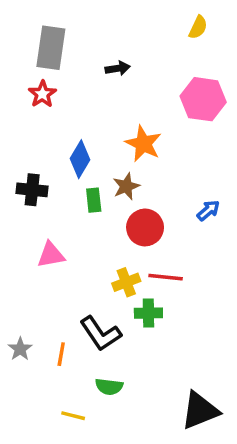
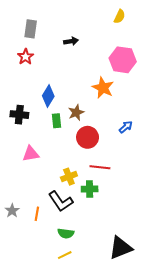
gray rectangle: (51, 48) -> (31, 29), size x0.7
orange star: (143, 144) -> (103, 88), moved
yellow cross: (126, 282) -> (69, 177), moved
yellow line: (73, 416) -> (65, 255), moved, turned -40

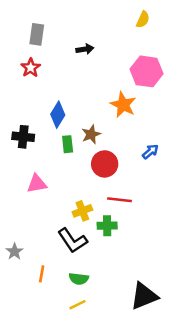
orange line: (37, 214) -> (42, 274), moved

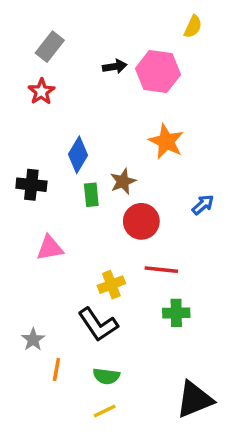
gray rectangle: (37, 34) -> (50, 47), turned 30
pink hexagon: (147, 71) -> (158, 72), moved
green cross: (107, 226) -> (176, 313), moved
gray star: (15, 252) -> (33, 340), moved

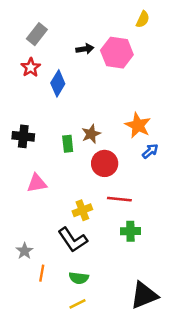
orange star: (166, 141) -> (138, 125), moved
blue diamond: (78, 155) -> (58, 83), moved

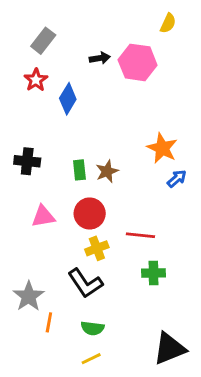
brown star: (91, 134) -> (107, 171), moved
red circle: (105, 163) -> (90, 213), moved
gray star: (25, 251) -> (29, 296), size x1.5

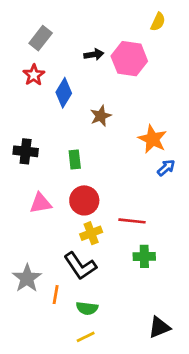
brown star: (107, 171) -> (101, 116), moved
orange line: (49, 322) -> (56, 295), moved
black triangle: (169, 349) -> (159, 327), size x0.7

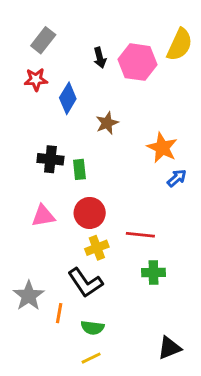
yellow semicircle: (158, 22) -> (180, 45), moved, size x1.6
black arrow: (94, 55) -> (100, 58), turned 84
red star: (34, 75) -> (36, 79), turned 30
black cross: (26, 151) -> (50, 159), moved

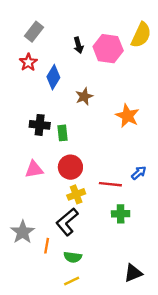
red star: (36, 79) -> (28, 62), turned -30
blue arrow: (177, 178) -> (139, 173), moved
black L-shape: (85, 283) -> (67, 222), turned 84

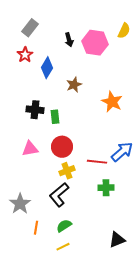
yellow semicircle: (141, 35) -> (124, 31), size x0.7
blue arrow: (139, 173) -> (122, 152), size x1.6
orange line: (47, 246) -> (36, 228), moved
green semicircle: (73, 257) -> (64, 226), turned 140

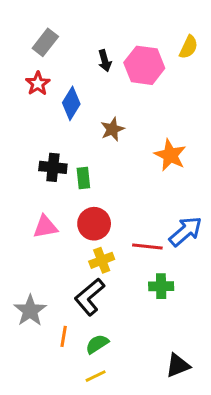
orange line: (36, 228) -> (64, 336), moved

